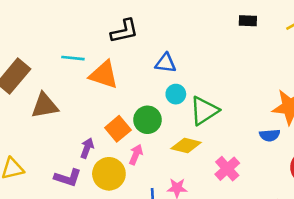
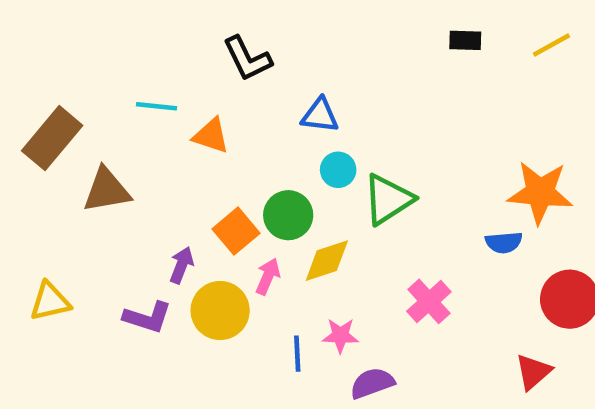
black L-shape: (124, 31) -> (247, 59), turned 76
orange triangle: (104, 75) -> (211, 136), size x0.7
yellow diamond: (186, 146) -> (327, 261), moved, turned -32

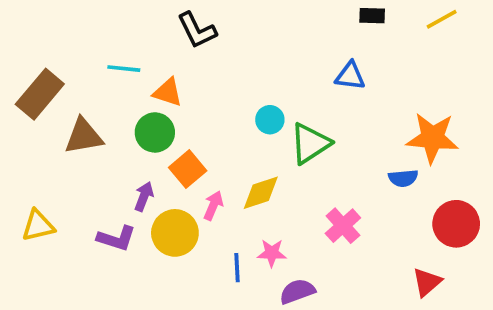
blue triangle: (320, 115) -> (350, 76), moved
green circle: (288, 215) -> (155, 132), moved

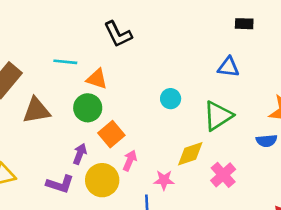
green triangle: (310, 143) -> (218, 116), moved
yellow diamond: (261, 193) -> (190, 154), moved
pink star: (272, 253) -> (164, 180), moved

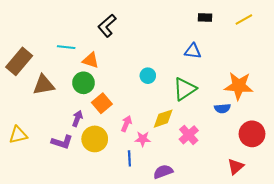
black L-shape: (118, 34) -> (107, 26), turned 75
pink arrow: (130, 160) -> (126, 124), moved

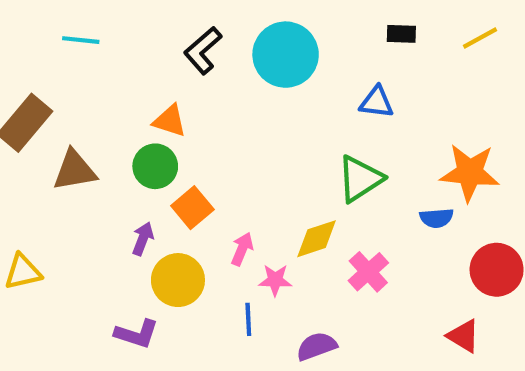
cyan line: (66, 47) -> (81, 40), moved
cyan circle: (148, 76) -> (286, 55), moved, size x2.0
purple L-shape: (62, 142) -> (137, 334), moved
red triangle: (236, 167) -> (463, 336), turned -48

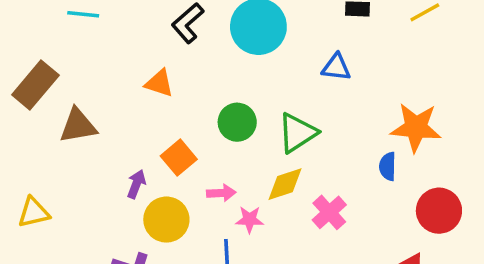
green circle: (155, 166) -> (237, 122), moved
green triangle: (360, 179) -> (297, 133), moved
blue semicircle: (437, 218) -> (388, 166), turned 96
pink arrow: (242, 249) -> (221, 193), turned 64

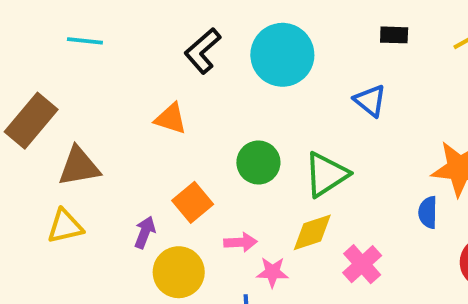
blue triangle: (336, 67) -> (370, 101), turned 32
yellow triangle: (34, 212) -> (65, 226), moved

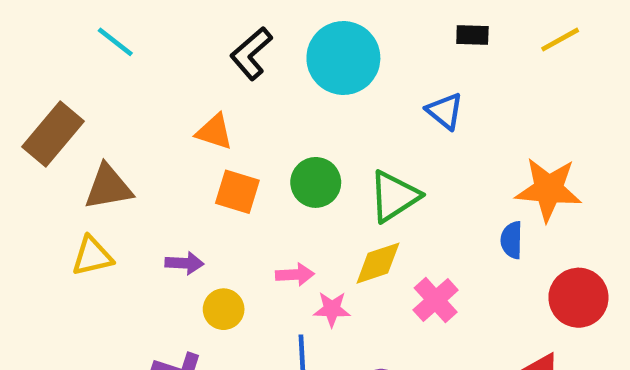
cyan line: (85, 41) -> (115, 42), turned 32
orange square: (193, 202) -> (237, 192), moved, turned -33
purple arrow: (145, 232) -> (184, 263), turned 72
yellow circle: (179, 272) -> (224, 309), size x0.7

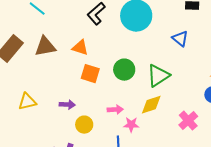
brown triangle: (108, 187) -> (45, 47), moved
pink cross: (436, 300) -> (188, 121), moved

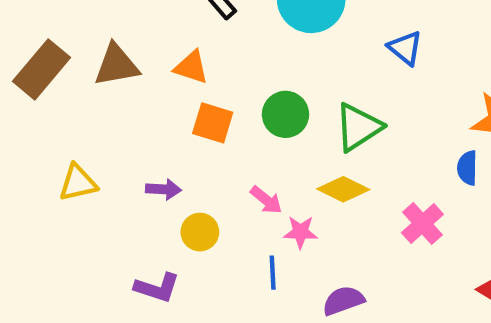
yellow diamond: (151, 105) -> (343, 189), turned 45
pink arrow: (115, 110) -> (266, 200), turned 42

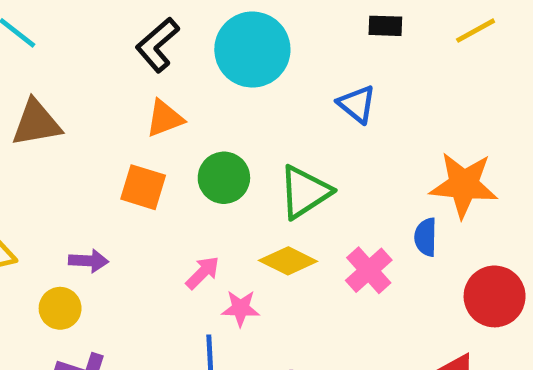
orange triangle: (191, 67) -> (165, 118), moved, turned -39
pink arrow: (266, 200) -> (203, 273), turned -84
pink cross: (422, 223) -> (369, 270), moved
yellow circle: (200, 232) -> (60, 308), moved

